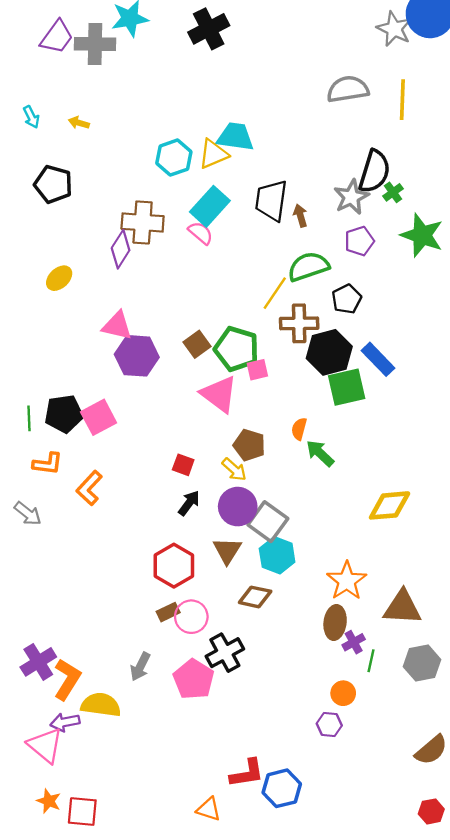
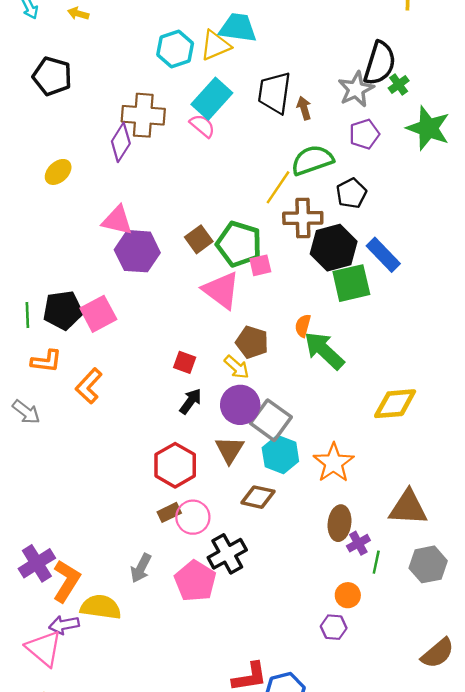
green arrow: (320, 453) -> (324, 350), size x1.4
orange star: (347, 581) -> (334, 463), moved

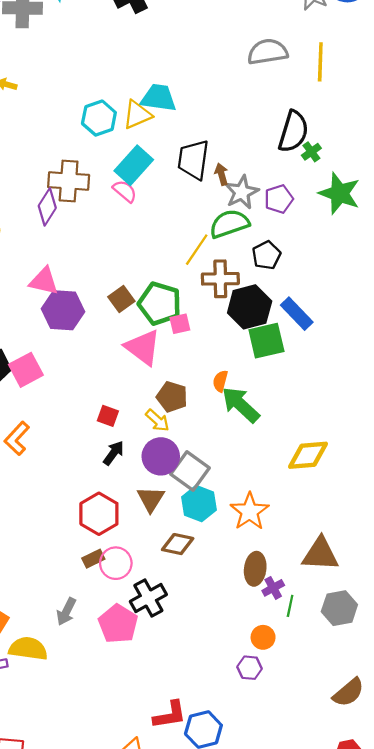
gray star: (356, 89) -> (242, 192), moved

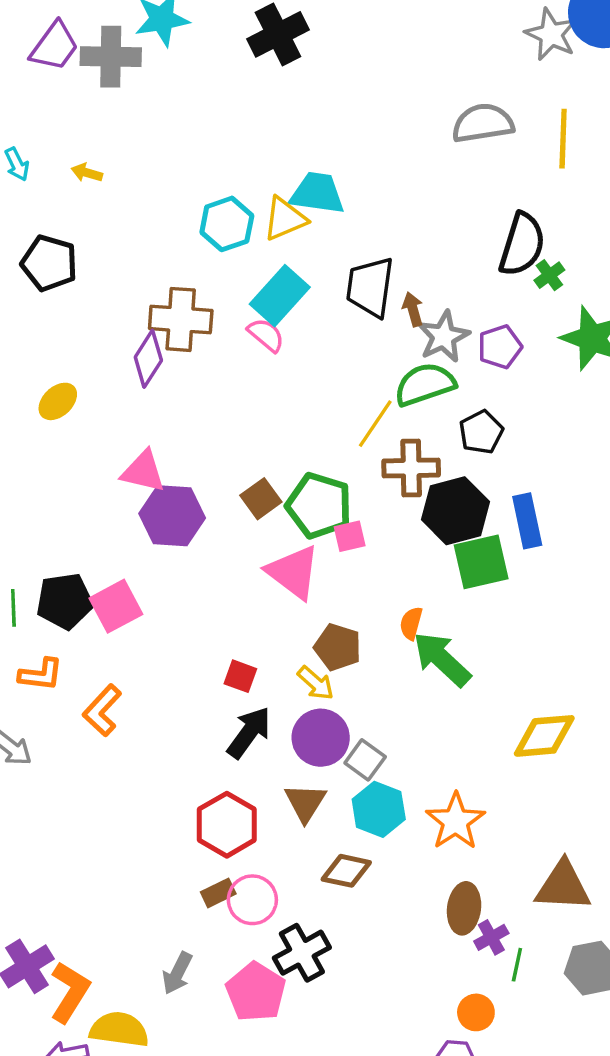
blue rectangle: (297, 314) -> (527, 521), turned 32
black arrow: (114, 453) -> (249, 733), size x1.4
gray square: (190, 471) -> (365, 760), size x0.7

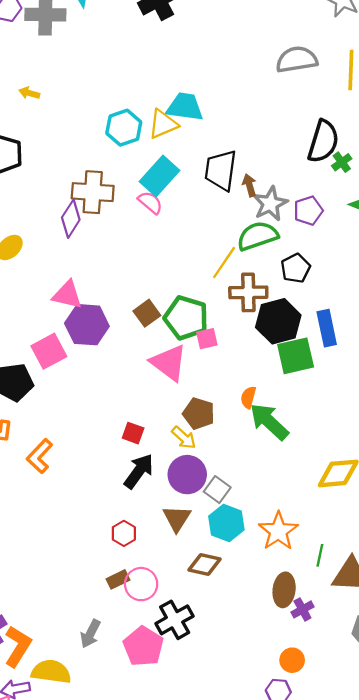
pink square: (116, 606) -> (49, 351), moved
red hexagon: (227, 825) -> (124, 533), size x0.6
green line: (517, 965) -> (320, 555), moved

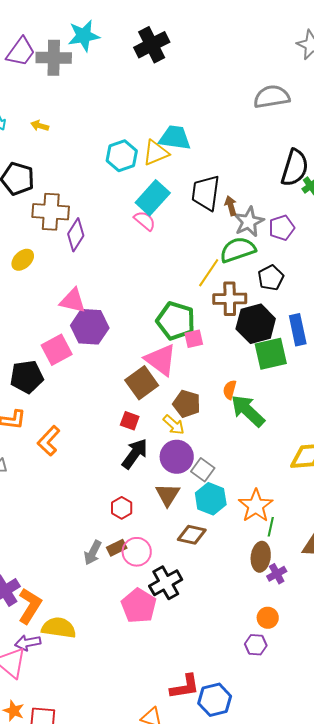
brown cross: (93, 192) -> (51, 212), moved
brown square: (147, 313) -> (142, 383), moved, size x1.4
green line: (320, 555) -> (271, 527), moved
gray arrow: (90, 634) -> (93, 553), moved

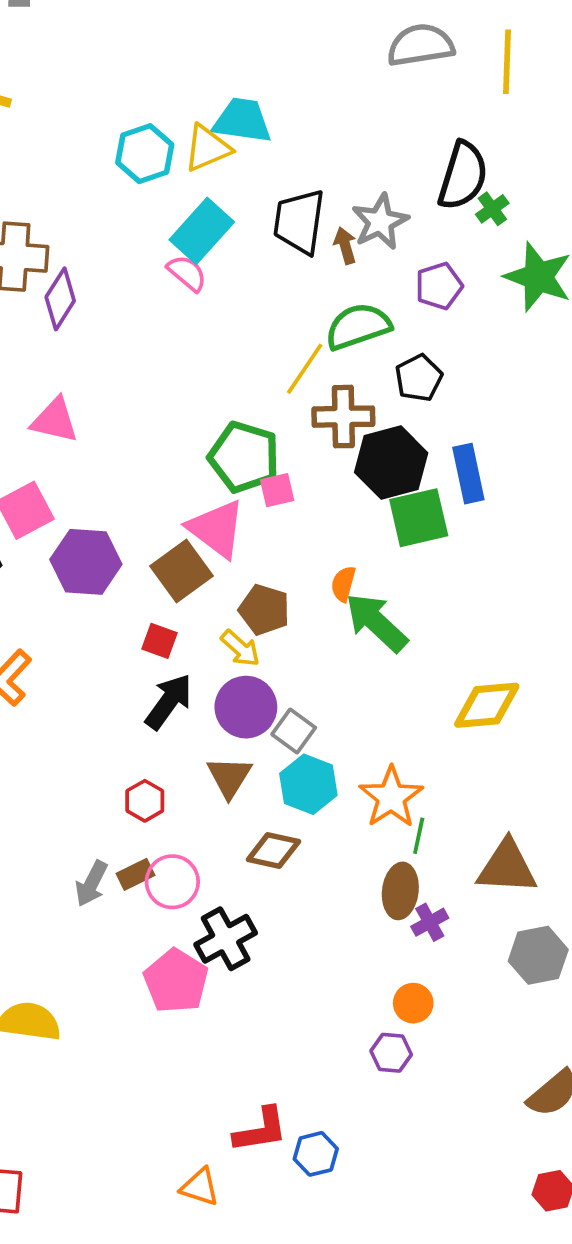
gray star: (249, 222) -> (380, 222), moved
purple hexagon: (90, 327) -> (86, 562), moved
blue hexagon: (215, 700) -> (316, 1154), size x0.7

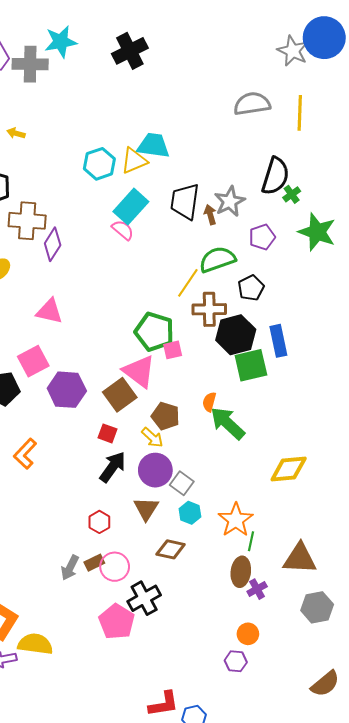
cyan hexagon: (308, 784) -> (190, 513), size x0.7

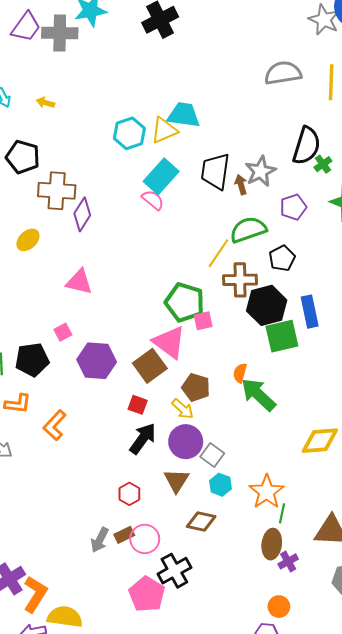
pink square: (33, 361) -> (63, 332), size x0.6

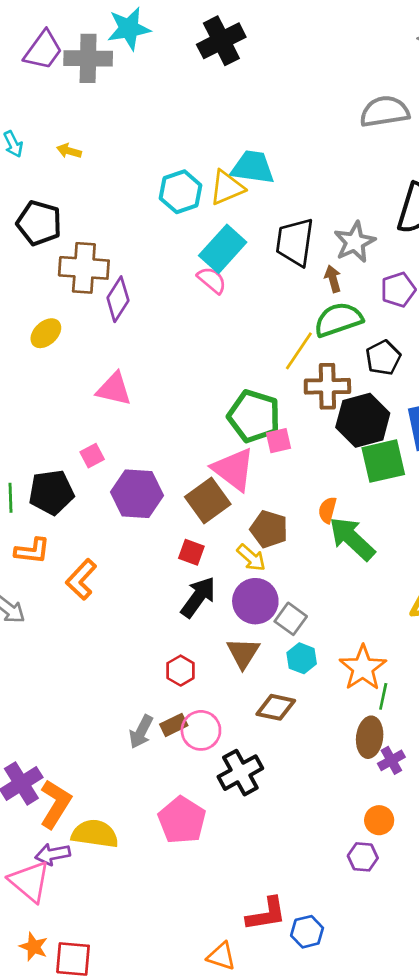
brown arrow: (241, 185) -> (333, 279), moved
pink pentagon: (147, 594) -> (182, 820), moved

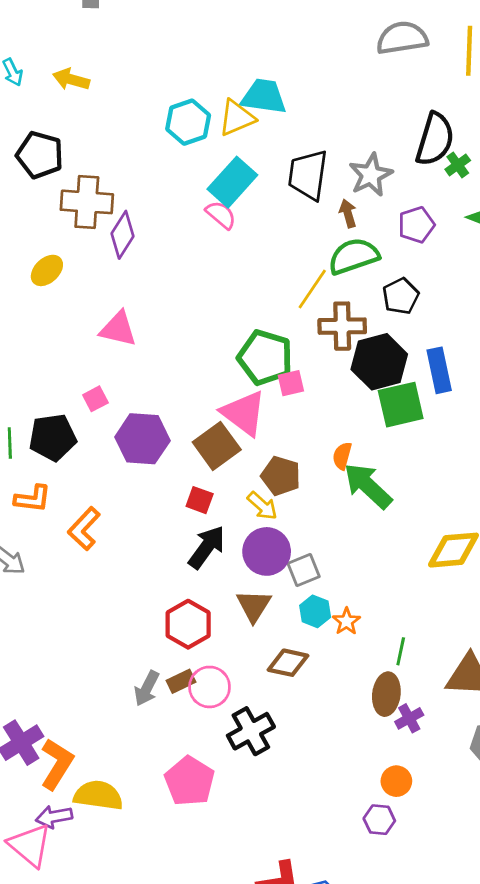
yellow arrow: (69, 151) -> (71, 79), size x1.4
gray square: (291, 619) -> (304, 570), turned 32
orange star: (363, 668) -> (346, 621), moved, size x0.6
red hexagon: (181, 671) -> (188, 624), size x1.5

